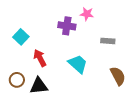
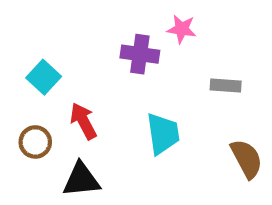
cyan trapezoid: (78, 64) -> (163, 134), turned 40
brown circle: (17, 80) -> (35, 142), moved

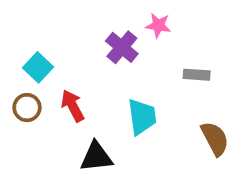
purple cross: (140, 54) -> (122, 47), turned 32
brown circle: (35, 142) -> (27, 108), moved
black triangle: (81, 180) -> (96, 157), moved

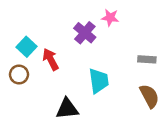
gray rectangle: (197, 75) -> (147, 59), moved
red arrow: (73, 106) -> (51, 59), moved

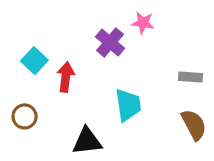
red arrow: (51, 59) -> (66, 77), turned 35
brown circle: (19, 75) -> (25, 116), moved

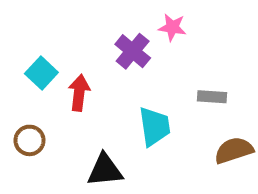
gray rectangle: (191, 77) -> (212, 97), moved
brown semicircle: (194, 125) -> (234, 150), turned -80

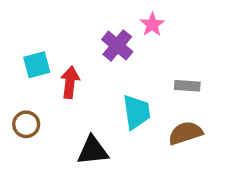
pink star: (172, 27) -> (152, 25), turned 30
cyan square: (41, 73) -> (37, 65), turned 32
brown semicircle: (234, 150) -> (186, 133), moved

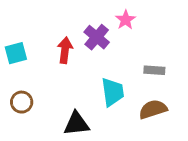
cyan square: (37, 65) -> (16, 53), moved
red arrow: (70, 82) -> (65, 50), moved

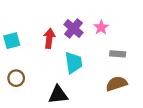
pink star: (126, 20) -> (101, 27), moved
cyan trapezoid: (113, 92) -> (74, 63), moved

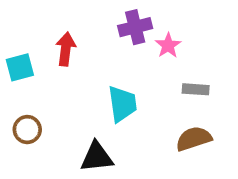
purple cross: (74, 28) -> (135, 27), moved, turned 36
red arrow: (49, 38) -> (66, 49), moved

